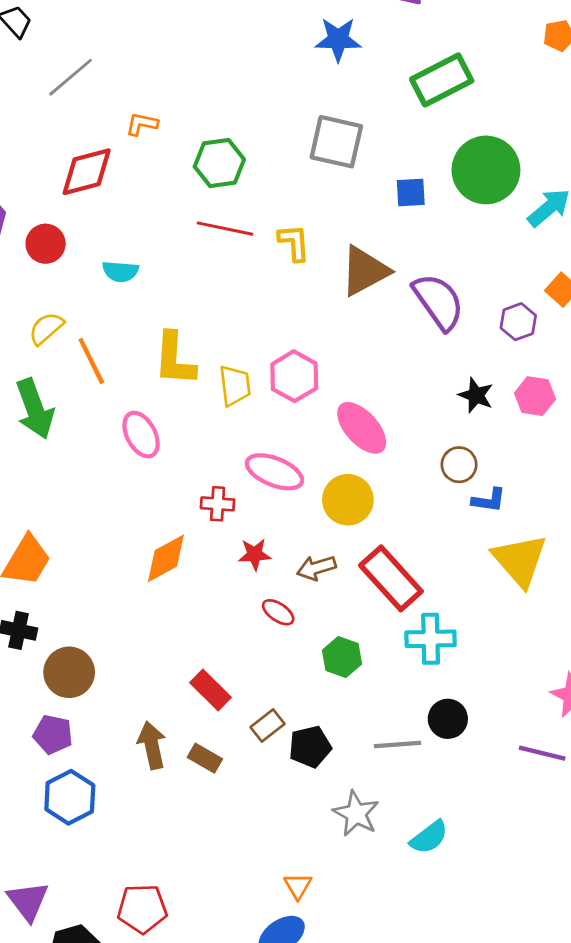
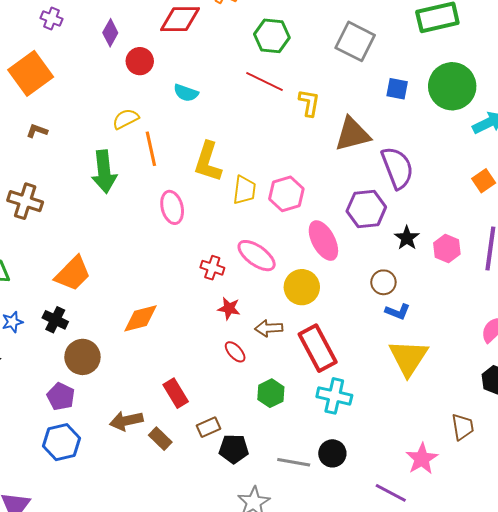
purple hexagon: (518, 322) -> (366, 209), moved, size x1.5
orange diamond: (166, 558) -> (140, 318), moved
brown arrow: (152, 745) -> (126, 421), turned -104

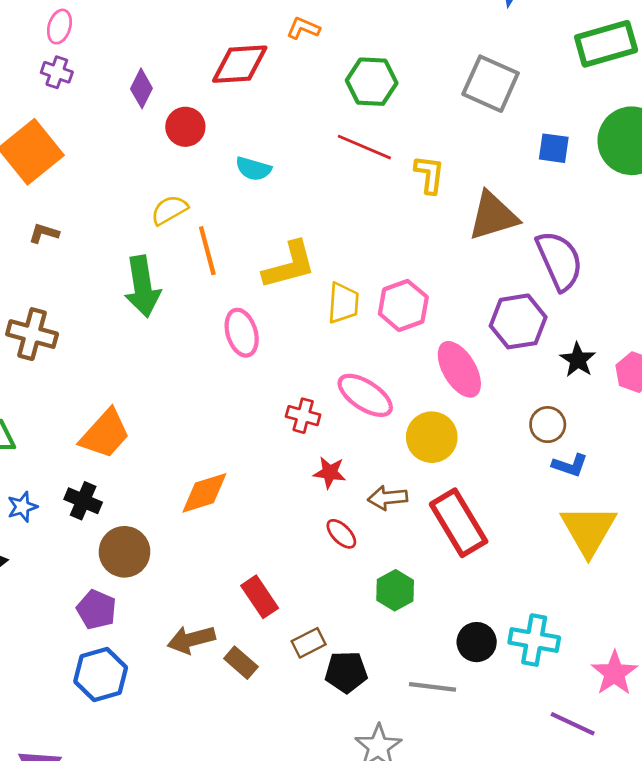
yellow L-shape: (208, 162) -> (289, 265), turned -120
cyan cross: (334, 396) -> (534, 640), moved
black circle: (332, 453) -> (477, 642), moved

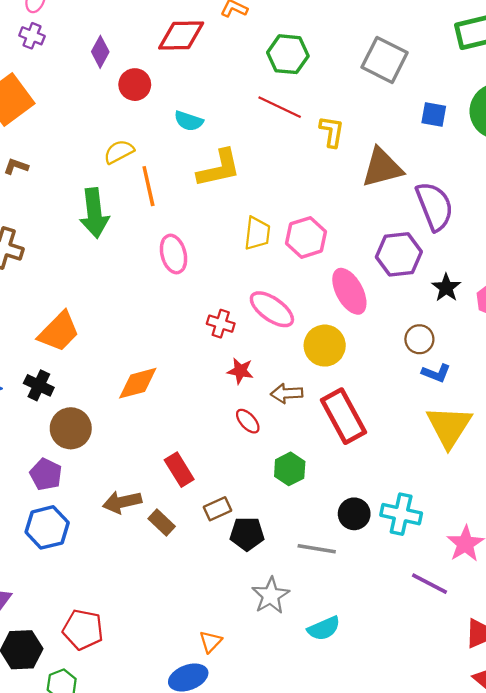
yellow L-shape: (289, 265) -> (219, 168), moved

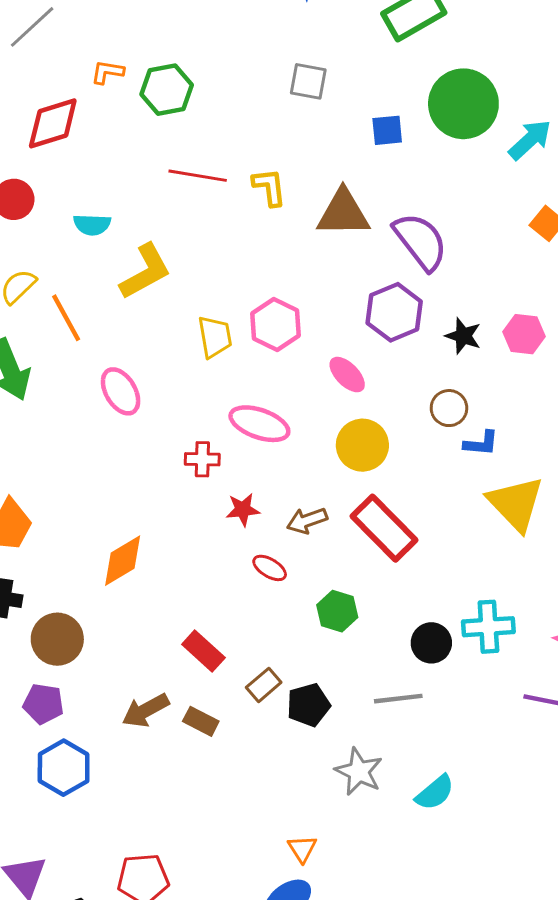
green hexagon: (288, 54) -> (167, 90), moved
gray square: (385, 60) -> (308, 81), size x0.7
brown triangle: (382, 168) -> (343, 213), turned 30
pink ellipse: (349, 291) -> (347, 375), size x0.7
yellow circle: (325, 346) -> (362, 445), moved

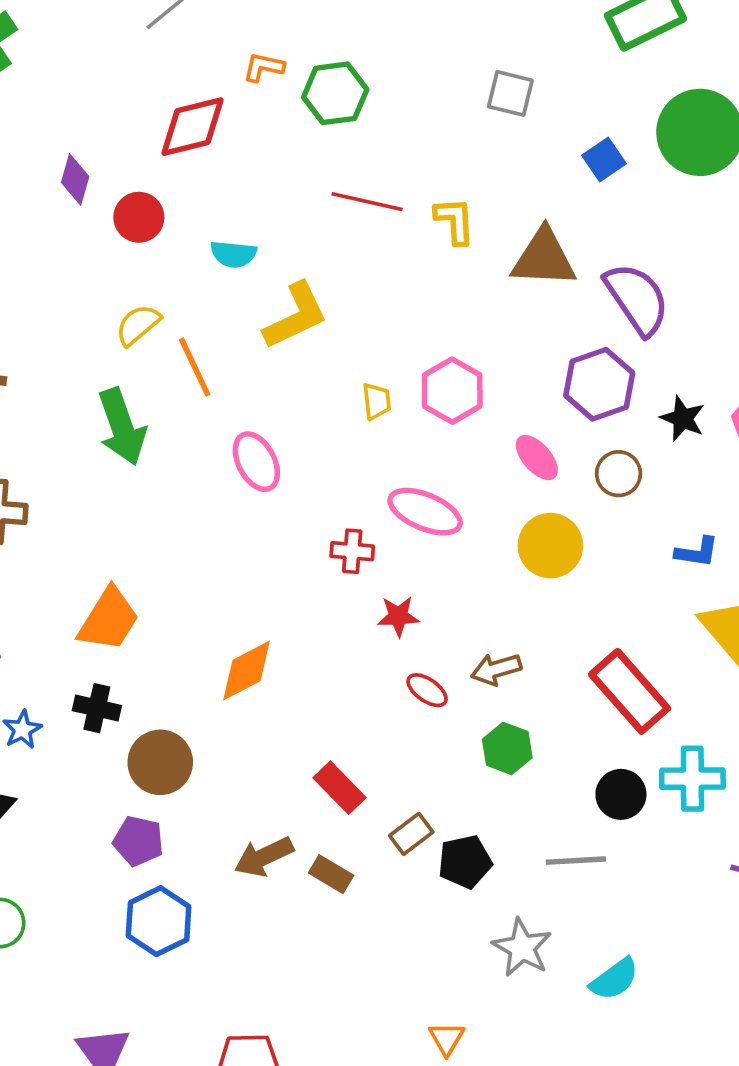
blue square: (387, 130) -> (604, 160), turned -32
yellow trapezoid: (215, 337) -> (377, 401), size x0.7
brown circle: (449, 408) -> (619, 474), moved
brown arrow: (307, 521) -> (496, 669), moved
red rectangle: (384, 528) -> (630, 691), moved

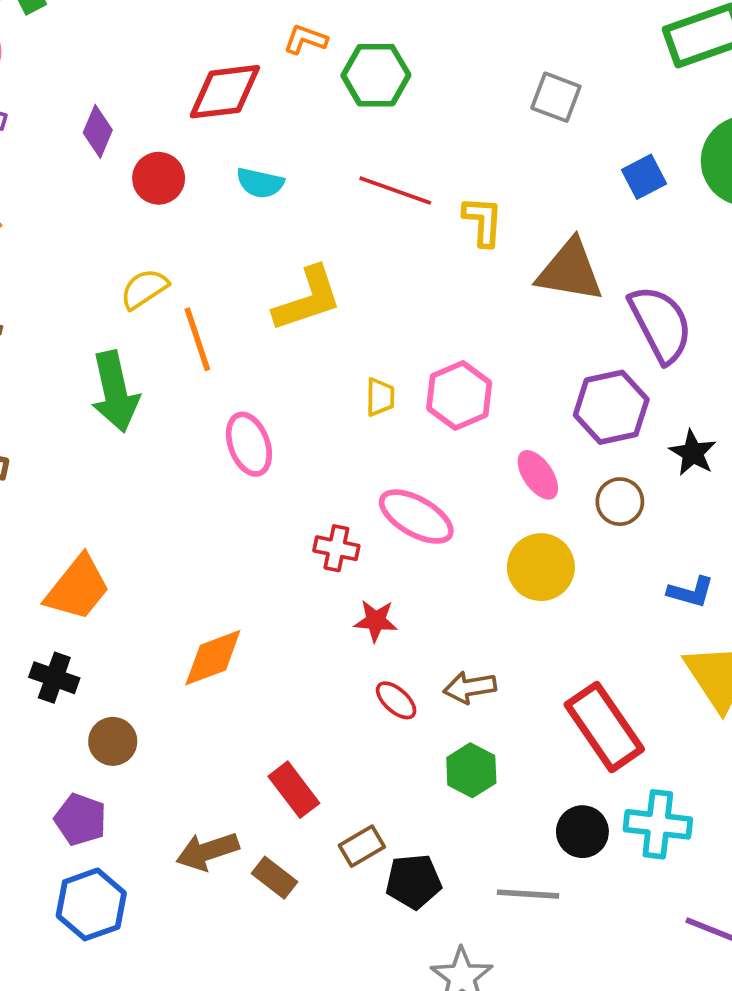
cyan semicircle: (233, 254) -> (260, 183), moved
brown circle: (160, 762) -> (113, 741), size x0.7

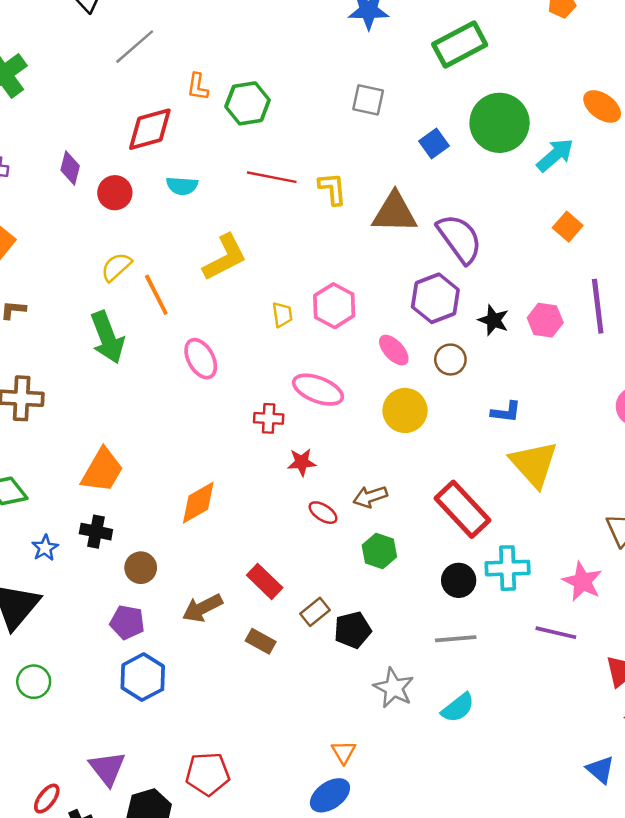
orange L-shape: (305, 39) -> (198, 87), turned -92
brown arrow: (207, 851) -> (202, 608), moved
gray line: (528, 894) -> (456, 639), moved

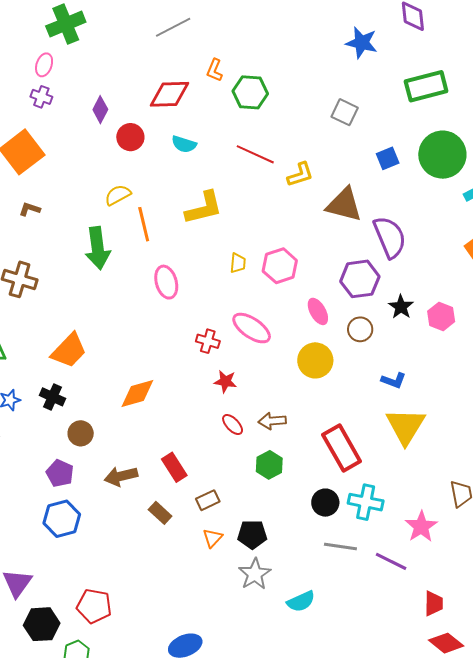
yellow L-shape: (332, 189) -> (300, 175), turned 64
black pentagon: (353, 630) -> (252, 534), moved
gray line: (456, 639) -> (340, 547), moved
orange triangle: (344, 752) -> (213, 538), moved

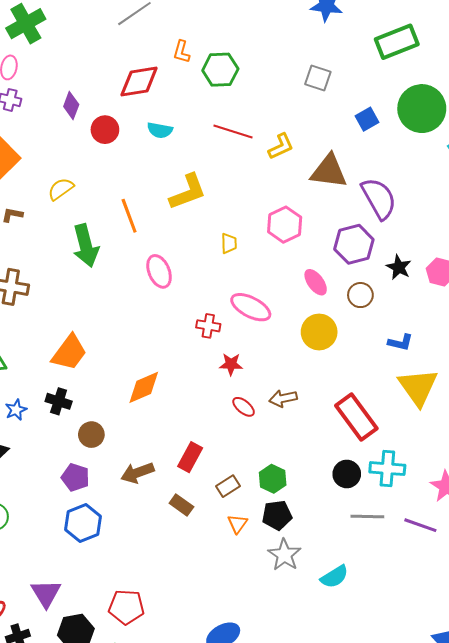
yellow semicircle: (118, 195) -> (61, 189), moved
pink hexagon: (280, 266) -> (285, 225), moved
green hexagon: (269, 465) -> (273, 479), moved
red rectangle: (174, 467) -> (190, 457), turned 68

